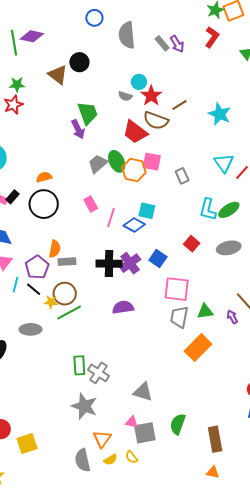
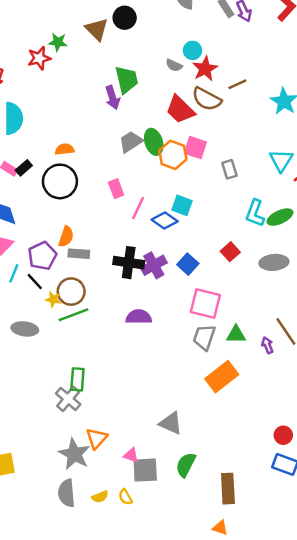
green star: (17, 85) -> (58, 42), moved
gray cross: (99, 373) -> (68, 399), moved
gray triangle: (143, 392) -> (171, 423), moved
gray star: (84, 406) -> (74, 454), moved
orange triangle: (102, 439) -> (97, 438), moved

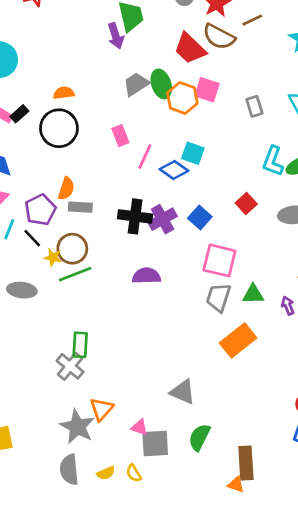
gray rectangle: (229, 169) -> (254, 106), moved
orange triangle: (220, 528) -> (236, 485), moved

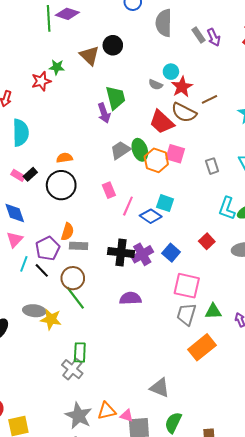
yellow star: (53, 257) -> (51, 319), moved, size x1.5
green line: (75, 274) -> (75, 298), turned 75
orange triangle: (102, 409) -> (107, 411), moved, turned 36

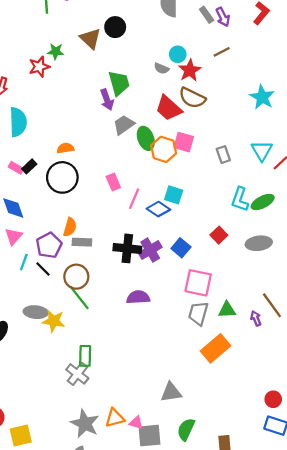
brown line: (210, 99) -> (222, 52), moved
gray trapezoid: (120, 150) -> (124, 125), moved
gray triangle: (160, 388) -> (171, 392), turned -30

